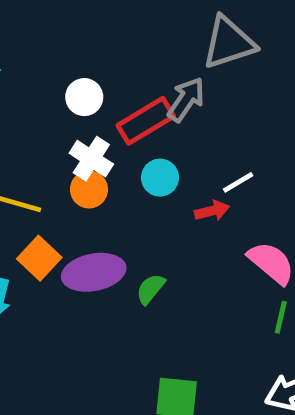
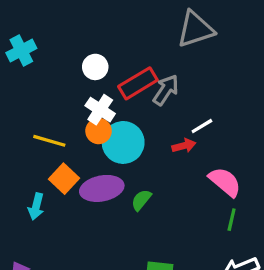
gray arrow: (186, 99) -> (166, 90), moved
cyan circle: (160, 178) -> (123, 142), moved, size x1.6

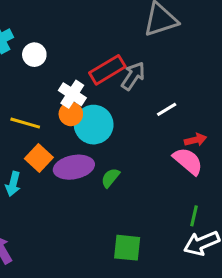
white circle: (95, 67) -> (34, 55), moved
red arrow: (184, 146) -> (196, 140), moved
green line: (232, 220) -> (194, 216), moved

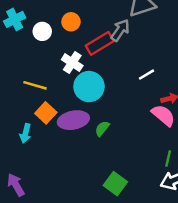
gray arrow: (133, 76) -> (120, 30), moved
orange circle: (71, 114) -> (71, 22), moved
green square: (127, 248) -> (115, 184), turned 30

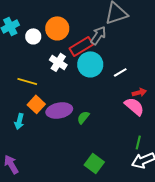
orange circle: (71, 22) -> (57, 28), size x1.5
cyan circle: (89, 87) -> (90, 64), moved

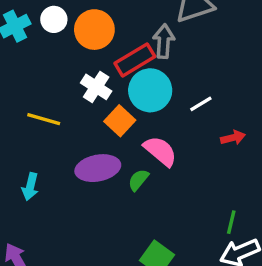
gray arrow: (98, 35) -> (164, 41), turned -30
white circle: (33, 36) -> (54, 19), moved
orange square: (36, 104) -> (120, 121), moved
pink semicircle: (134, 106) -> (160, 151), moved

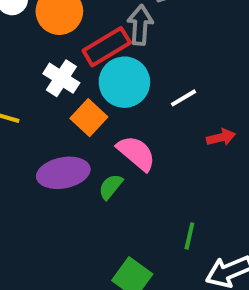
green line: (231, 222) -> (189, 236), moved

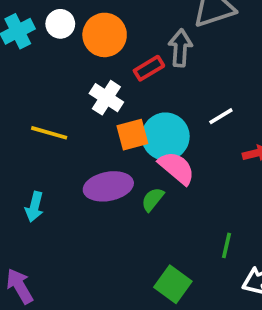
red rectangle: (107, 47) -> (149, 68), size x0.7
cyan circle: (124, 82) -> (166, 137), moved
orange square: (89, 118) -> (132, 135), turned 32

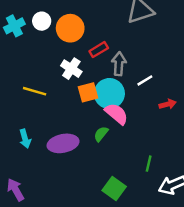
gray arrow: (180, 48) -> (119, 64), moved
purple ellipse: (108, 186) -> (63, 143), moved
cyan arrow: (34, 207) -> (25, 139), turned -30

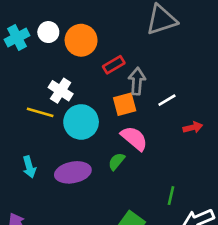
white cross: (71, 69) -> (61, 91), moved
orange square: (88, 92) -> (125, 104), moved
cyan circle: (109, 94) -> (81, 122), moved

